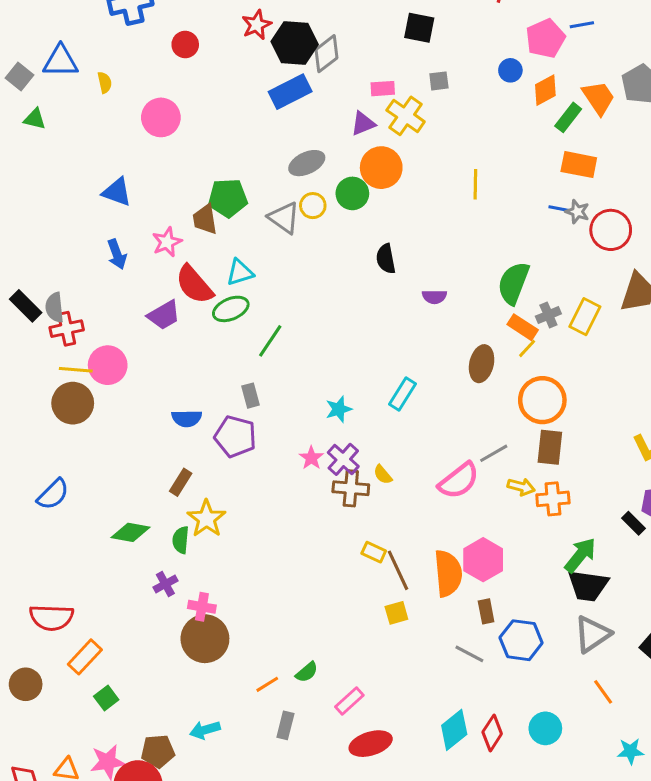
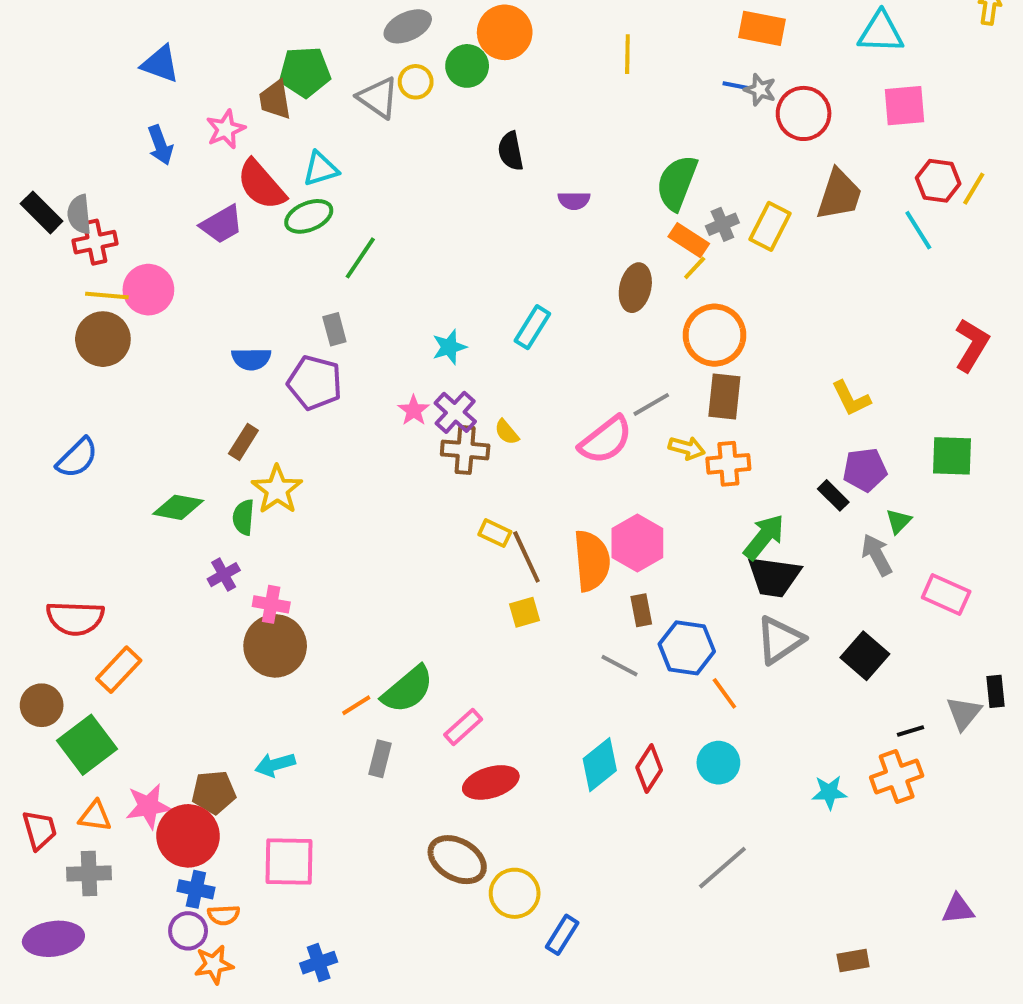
green semicircle: (307, 672) -> (408, 689), size x1.8
orange line: (603, 692) -> (724, 693), moved
green square: (106, 698) -> (87, 745), moved, size x1.8

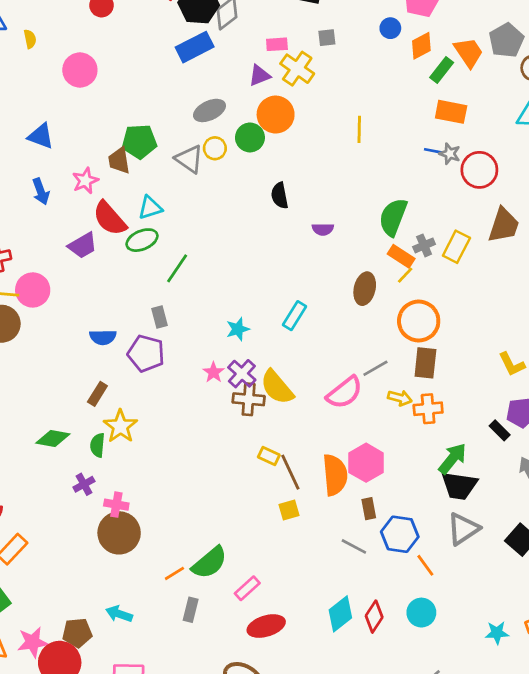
yellow semicircle: (507, 432) -> (277, 387), size x2.0
cyan arrow: (275, 765) -> (119, 614), turned 35

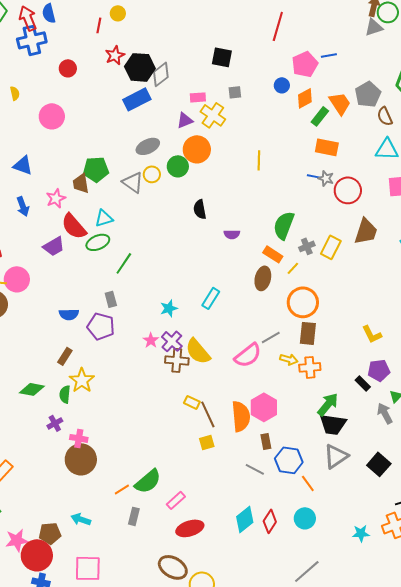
orange rectangle: (401, 256) -> (273, 254), moved

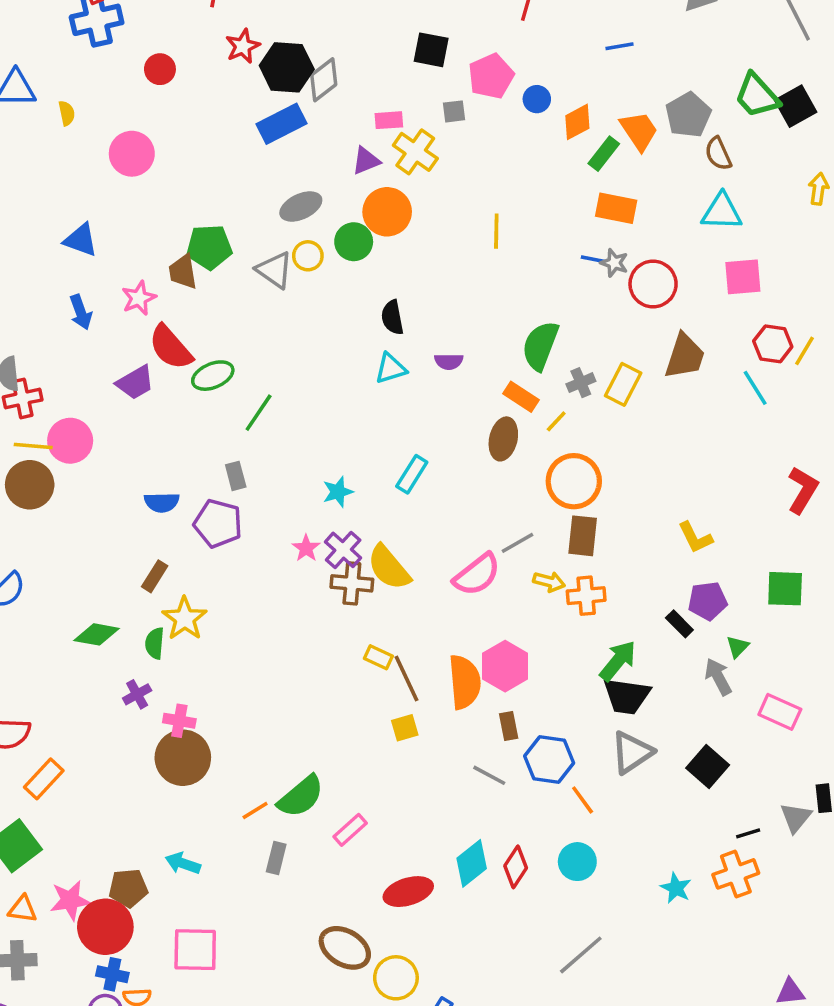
pink pentagon: (305, 64) -> (491, 76), moved
cyan triangle: (104, 218) -> (391, 369), moved
red ellipse: (190, 528) -> (408, 892), moved
cyan star: (361, 533) -> (676, 888), turned 30

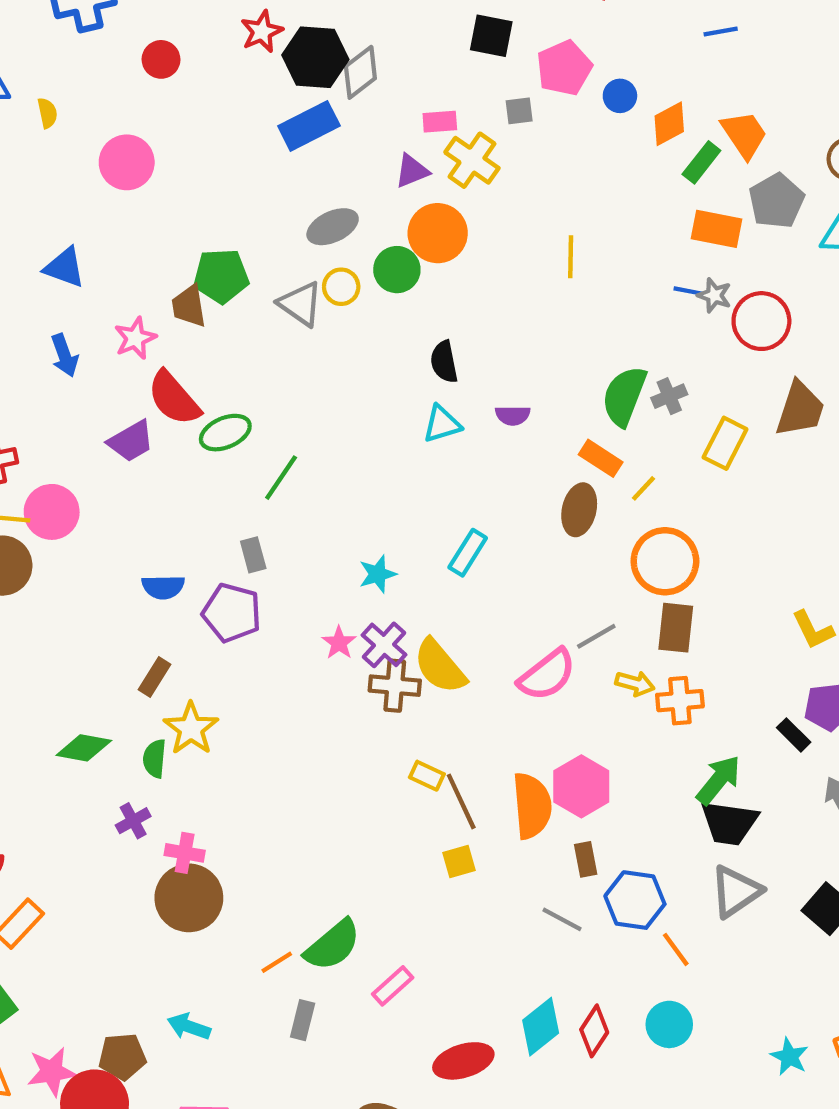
gray pentagon: (688, 115) -> (776, 201), moved
gray cross: (581, 383) -> (669, 396), moved

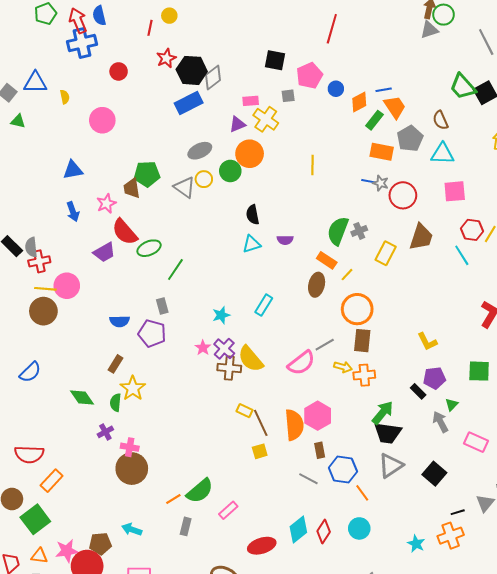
blue line: (721, 32) -> (384, 90), moved
blue triangle: (64, 267) -> (73, 170), turned -30
green diamond: (84, 748) -> (82, 397), turned 45

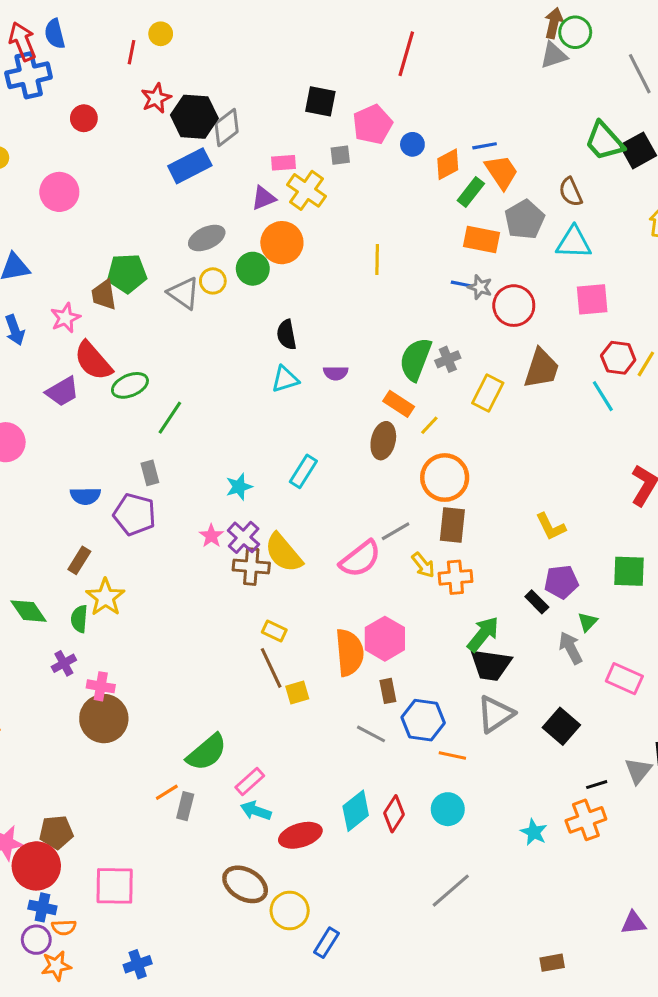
yellow arrow: (343, 367) -> (423, 565), turned 36
brown line: (261, 423) -> (271, 668), moved
orange line: (362, 493) -> (452, 755), turned -42
orange line: (173, 499) -> (167, 792), moved
cyan arrow: (132, 529) -> (256, 811), moved

